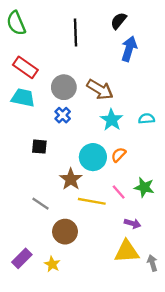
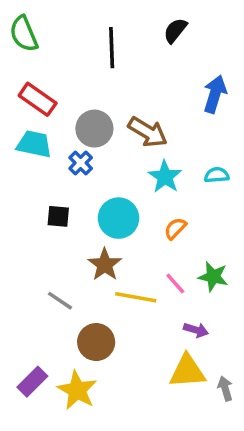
blue arrow: (129, 49) -> (215, 94), moved
blue cross: (63, 115) -> (81, 163), moved
cyan circle: (93, 157) -> (119, 218), moved
yellow star: (52, 264) -> (77, 390), size x1.6

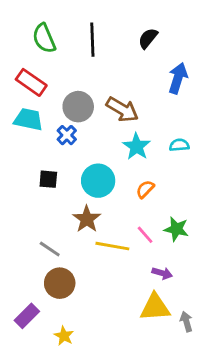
black semicircle: (175, 30) -> (148, 38), moved
green semicircle: (24, 34) -> (44, 38), moved
brown circle: (96, 342) -> (60, 283), moved
yellow star: (77, 390) -> (64, 336), moved, size x0.6

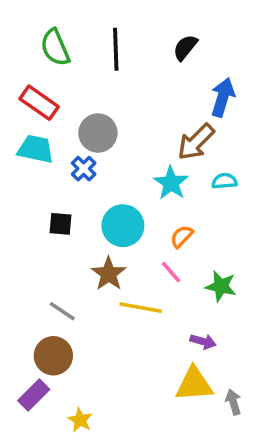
brown arrow: (122, 109) -> (196, 142), moved, turned 104
pink line: (145, 235) -> (171, 272), moved
brown circle: (60, 283) -> (53, 356), moved

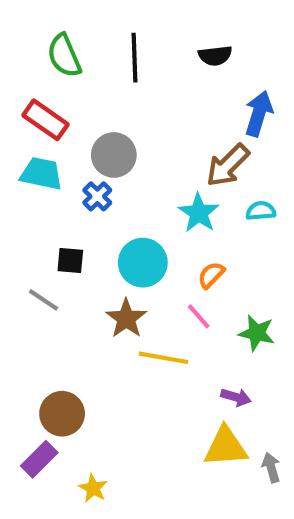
black semicircle: (185, 47) -> (215, 56), turned -136
gray line: (62, 311) -> (43, 300), moved

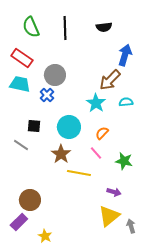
yellow triangle: (226, 447) -> (109, 216), turned -35

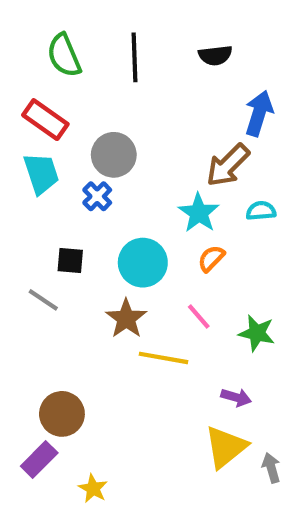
cyan trapezoid: (20, 84) -> (41, 173), turned 60
orange semicircle: (102, 133) -> (211, 258), moved

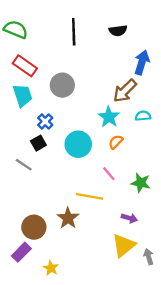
green semicircle: (64, 55) -> (16, 29), moved, turned 135
blue cross: (97, 196) -> (45, 121), moved
black square: (70, 261) -> (38, 143), turned -35
brown star: (126, 319) -> (68, 218), moved

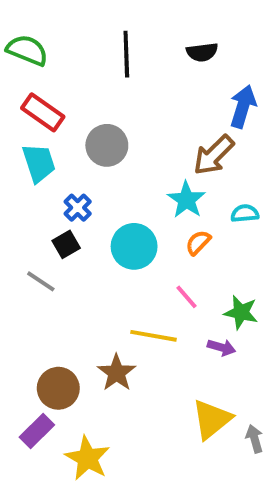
cyan semicircle: (143, 116) -> (245, 213), moved
purple arrow: (129, 218) -> (221, 347), moved
yellow star: (51, 268) -> (87, 458), size x1.6

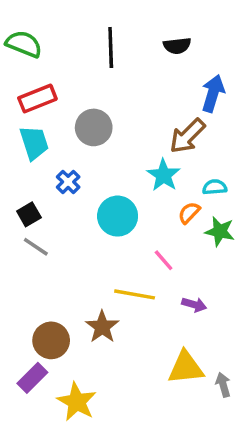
red rectangle: (43, 112) -> (37, 99), turned -57
orange semicircle: (198, 243) -> (189, 213), moved
black square: (66, 244) -> (29, 214), moved
green star: (241, 312) -> (220, 231), moved
yellow triangle: (212, 419) -> (186, 368), turned 33

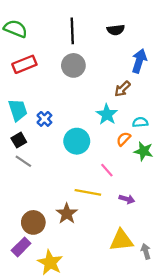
gray circle: (94, 127) -> (73, 65), moved
brown arrow: (187, 136) -> (122, 89), size x0.7
cyan trapezoid: (34, 143) -> (18, 110), moved

